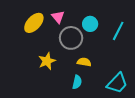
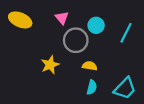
yellow ellipse: (34, 23) -> (20, 20), moved, turned 70
cyan semicircle: (77, 82) -> (92, 87), moved

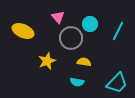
yellow ellipse: (20, 20) -> (23, 31), moved
cyan semicircle: (92, 87) -> (77, 82), moved, turned 88

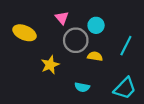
cyan line: (118, 31) -> (126, 46), moved
yellow semicircle: (84, 62) -> (95, 56), moved

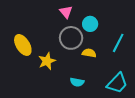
pink triangle: (62, 18) -> (66, 12), moved
yellow ellipse: (24, 33) -> (23, 45), moved, turned 35

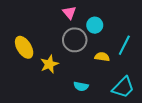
yellow semicircle: (89, 53) -> (102, 57), moved

